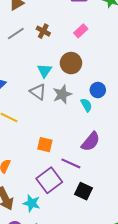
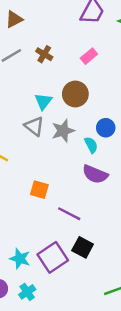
purple semicircle: (91, 142) -> (95, 174), moved, turned 70
purple square: (49, 180) -> (53, 257), moved

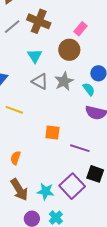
brown cross: (44, 54) -> (39, 21), size x1.6
pink rectangle: (89, 56) -> (81, 29), moved
cyan triangle: (43, 101) -> (35, 56), moved

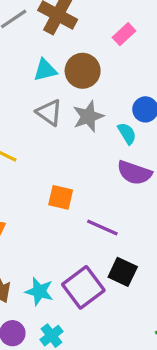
brown circle: (69, 50) -> (83, 71), moved
cyan triangle: (35, 56) -> (45, 70), turned 42

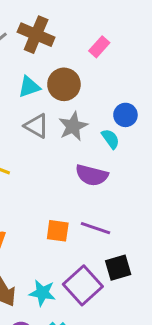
purple semicircle: (134, 173) -> (92, 175), moved
orange square: (61, 197) -> (58, 231), moved
black square: (123, 272) -> (118, 268), turned -36

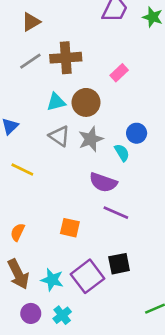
brown cross: (36, 35) -> (66, 58), turned -32
purple line: (96, 228) -> (116, 213), moved

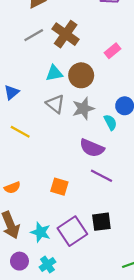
brown cross: (66, 58) -> (66, 34), turned 36
orange semicircle: (18, 232) -> (12, 188), turned -140

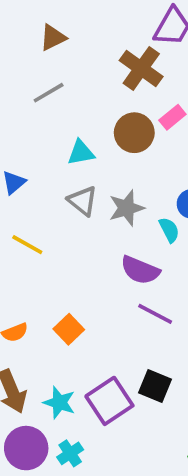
brown cross: (66, 34) -> (141, 68), moved
brown circle: (81, 75) -> (134, 133), moved
orange square: (59, 187) -> (69, 329), moved, turned 30
black square: (101, 222) -> (155, 386), turned 30
purple circle: (19, 261) -> (26, 448), size x1.5

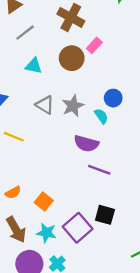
gray line: (49, 93) -> (25, 33), moved
cyan triangle: (81, 153) -> (34, 66), moved, turned 30
orange square: (69, 329) -> (44, 202), moved

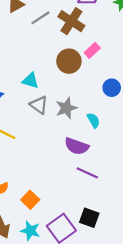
gray line: (25, 33) -> (40, 18), moved
cyan triangle: (34, 66) -> (31, 81), moved
blue circle: (113, 98) -> (112, 88), moved

